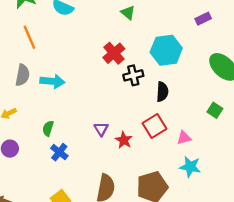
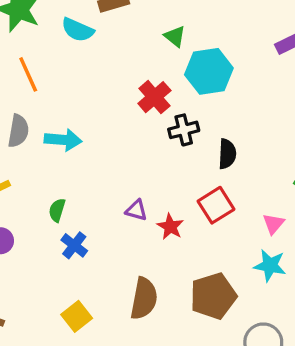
cyan hexagon: (166, 50) -> (209, 71), moved
purple triangle: (101, 129) -> (136, 210), turned -42
pink triangle: (184, 138) -> (273, 224), moved, turned -35

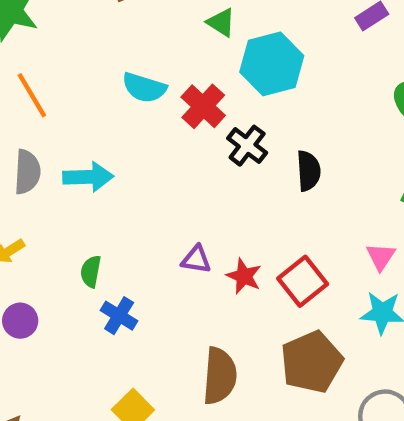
cyan semicircle: (78, 30) -> (144, 88), moved
black cross: (184, 130) -> (247, 146), turned -32
red square: (216, 205) -> (303, 281), moved

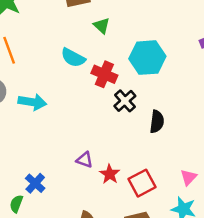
green triangle: (221, 22) -> (102, 26), moved
red cross: (203, 106) -> (104, 74), turned -30
green semicircle: (91, 271) -> (16, 204), moved

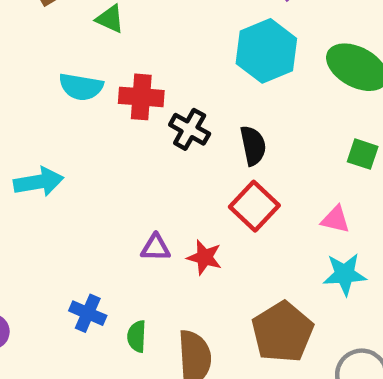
cyan hexagon: (147, 58) -> (266, 51), moved
pink triangle: (189, 177) -> (335, 219), turned -42
red square: (142, 183) -> (254, 206), moved
green semicircle: (16, 204) -> (137, 336), moved

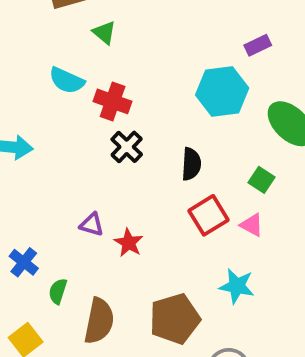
black cross: (190, 129) -> (127, 147), moved
green square: (363, 154) -> (262, 180), moved
red square: (254, 206) -> (208, 215), moved
pink triangle: (335, 219) -> (252, 225), moved

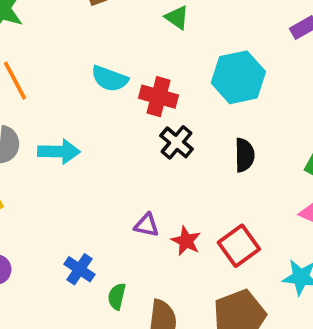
green triangle: (104, 33) -> (177, 17), moved
cyan hexagon: (222, 92) -> (238, 77), moved
red square: (208, 215) -> (239, 246), moved

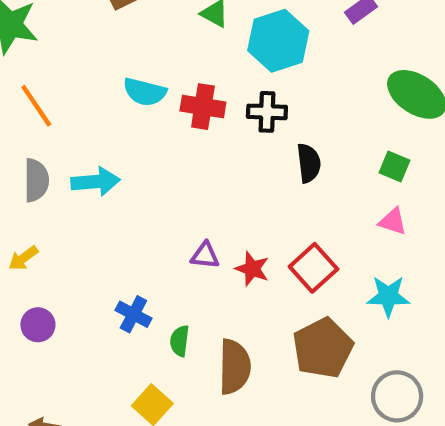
cyan hexagon: (238, 77) -> (278, 41), moved
black cross: (177, 142) -> (267, 112), moved, turned -32

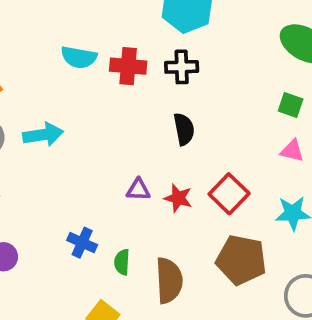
black semicircle: (309, 163) -> (184, 129), moved
brown pentagon: (323, 348) -> (241, 260), turned -30

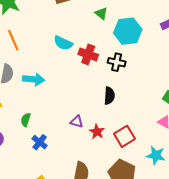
green semicircle: (122, 262) -> (26, 120), moved

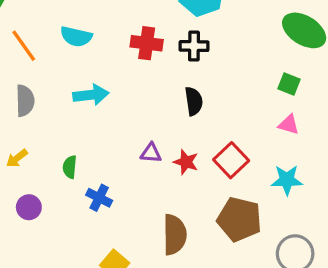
cyan semicircle: (63, 43) -> (76, 37), moved
cyan arrow: (34, 79) -> (91, 95), moved

